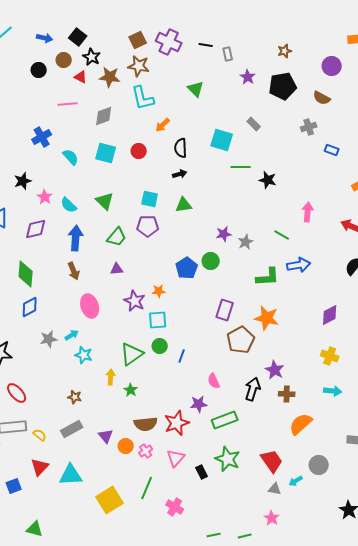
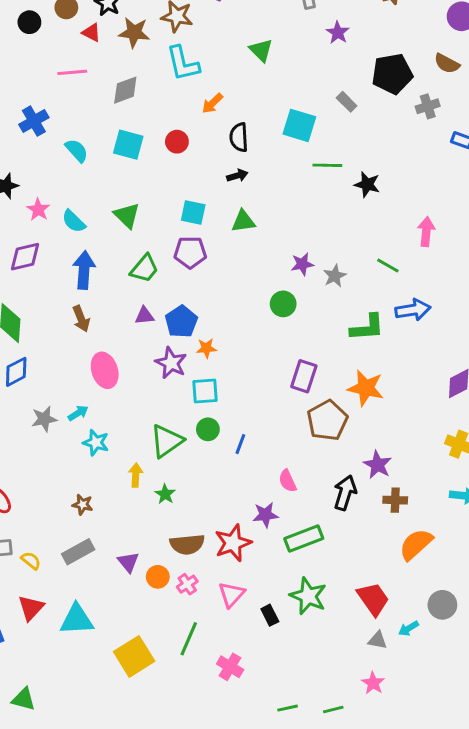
black pentagon: (283, 86) -> (392, 74), moved
blue pentagon: (187, 268) -> (181, 322), moved

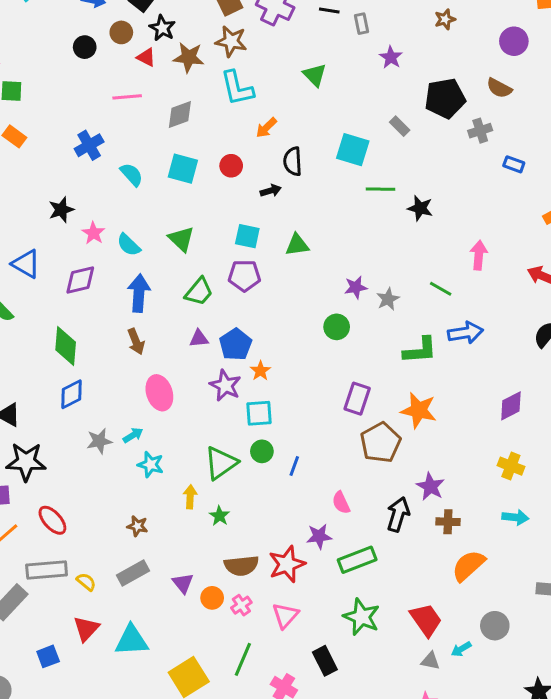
black arrow: (237, 176) -> (271, 191), moved
orange star: (206, 348) -> (260, 371), turned -30
black rectangle: (270, 615) -> (325, 661), moved, size x1.4

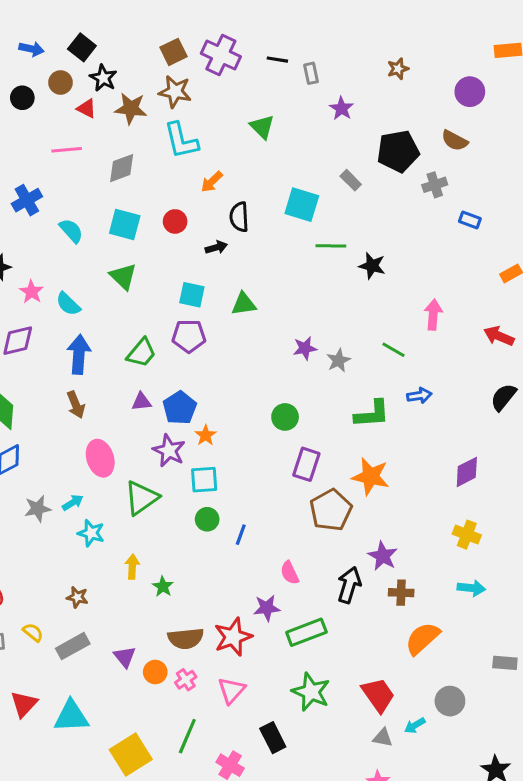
green triangle: (181, 239) -> (123, 276), moved
green circle: (337, 327) -> (285, 417), moved
blue arrow: (466, 333) -> (419, 396), size x0.7
green triangle: (221, 463) -> (141, 498), moved
yellow semicircle: (86, 582) -> (33, 632), moved

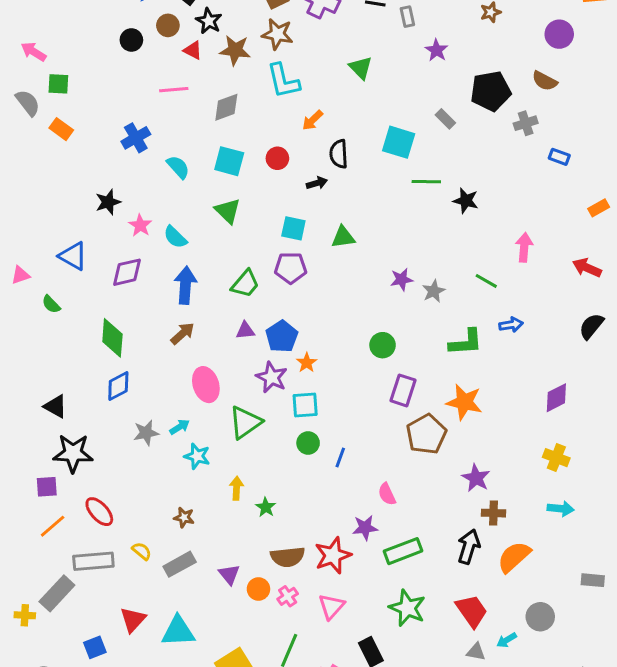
brown arrow: (76, 405) -> (183, 333), turned -110
black arrow: (349, 585) -> (469, 547), moved

